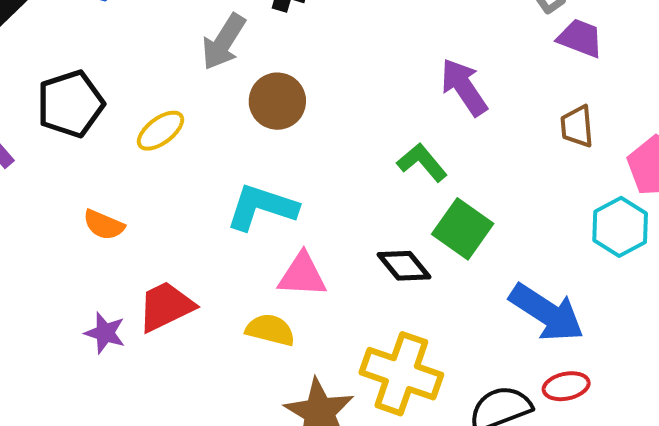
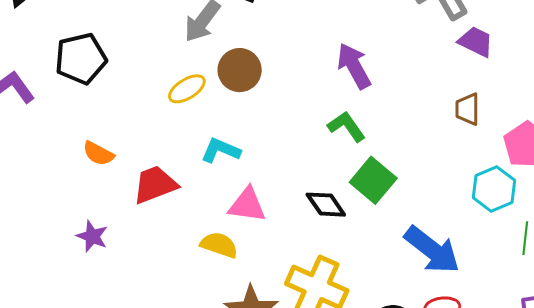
purple arrow: (464, 87) -> (354, 66), moved
yellow ellipse: (160, 131) -> (187, 89), moved
cyan L-shape: (262, 207) -> (221, 150), size x0.7
red trapezoid: (166, 306) -> (155, 185), moved

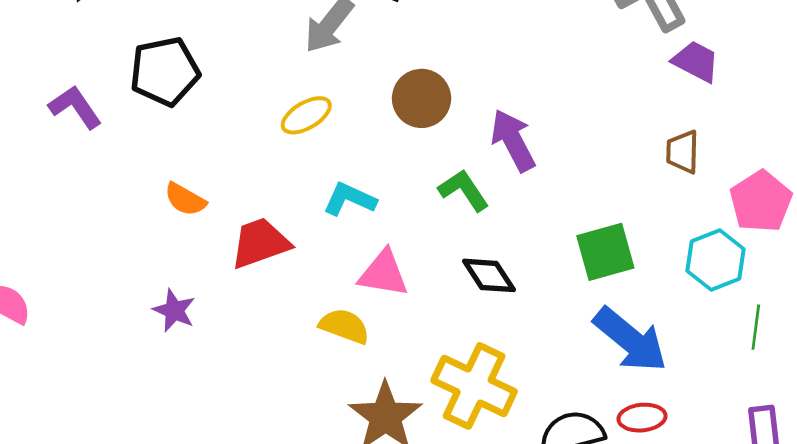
purple arrow: (354, 66) -> (513, 140), moved
brown circle: (240, 70) -> (422, 98), moved
green L-shape: (346, 127) -> (464, 190), moved
green square: (373, 180) -> (605, 252), moved, turned 33

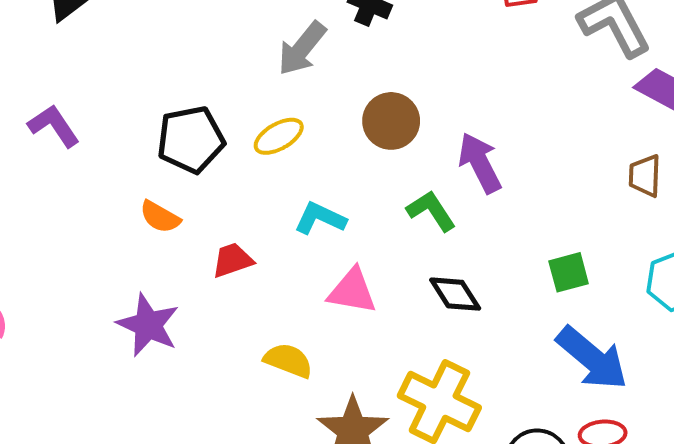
black pentagon: (165, 71) -> (191, 140), moved
red trapezoid: (260, 243) -> (233, 260), size x0.7
green square: (605, 252) -> (569, 272), size x0.7
purple star: (174, 310) -> (148, 325), size x1.5
yellow semicircle: (344, 326) -> (288, 360), moved

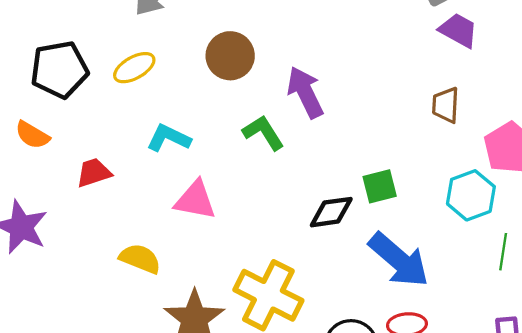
black diamond: (455, 294) -> (331, 212), moved, turned -66

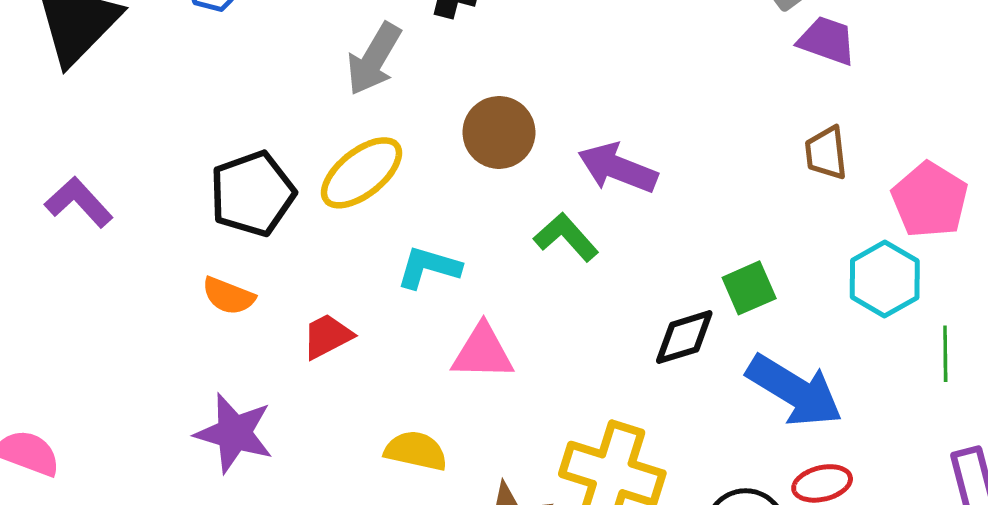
yellow ellipse: (134, 68) -> (362, 173), size x1.4
purple arrow: (305, 92) -> (618, 168), turned -33

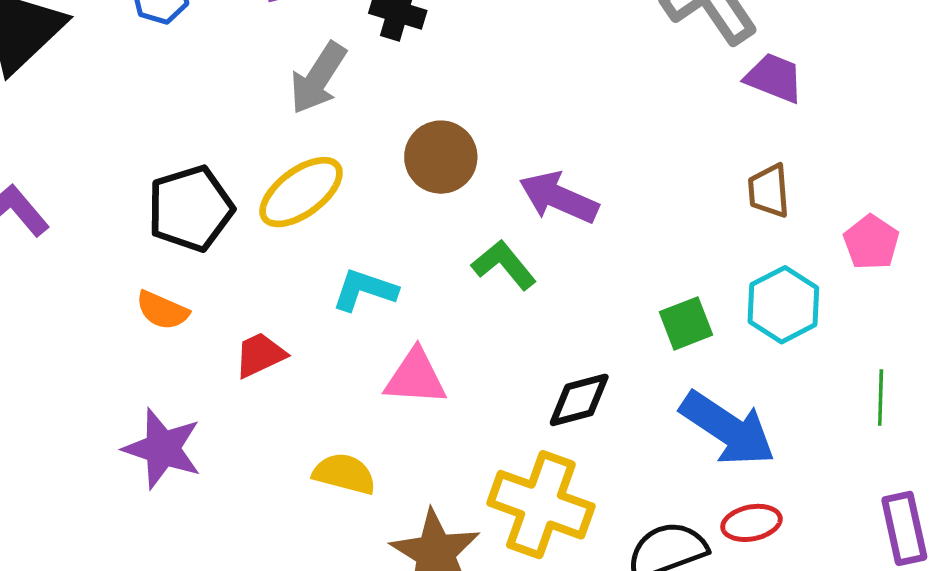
pink pentagon: (930, 200) -> (871, 242), size x0.7
cyan hexagon: (885, 279) -> (783, 305), moved
black diamond: (684, 337) -> (579, 400), moved

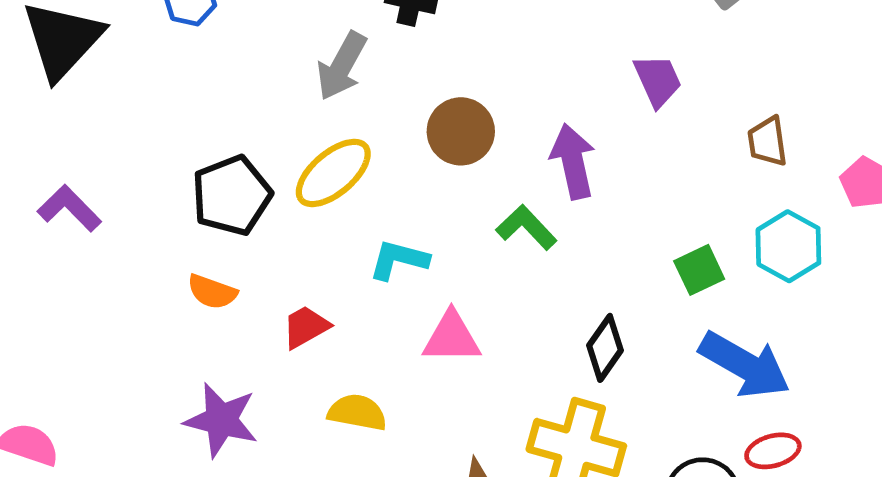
purple trapezoid: (774, 78) -> (658, 80), moved, turned 48
purple arrow: (559, 198) -> (573, 161), turned 58
black diamond: (579, 400) -> (605, 348), turned -36
yellow semicircle: (344, 474) -> (357, 412), moved

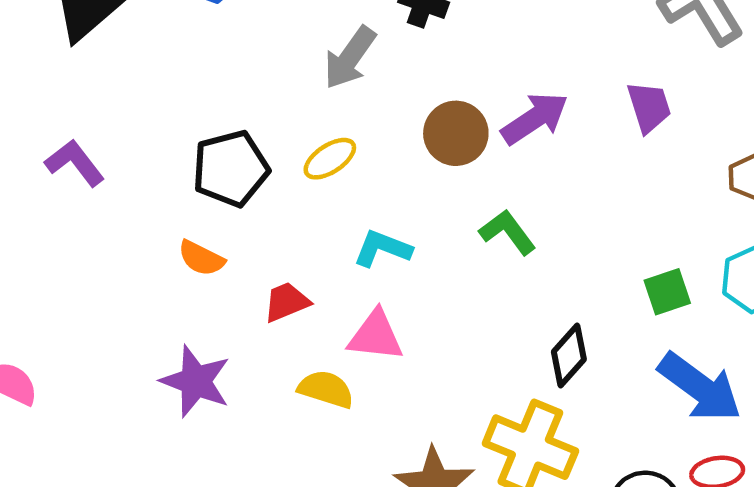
purple arrow: (573, 161) -> (535, 118), moved, turned 62
yellow ellipse: (333, 173) -> (330, 159), size x0.7
pink triangle: (452, 337) -> (376, 336), moved

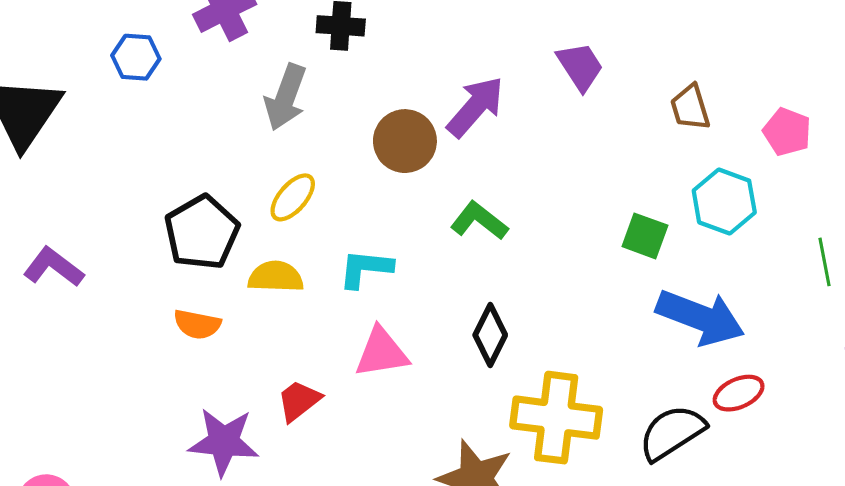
green square: (667, 292) -> (645, 236), turned -36
red trapezoid: (287, 302) -> (299, 401), moved
black diamond: (569, 355) -> (490, 335), moved
yellow semicircle: (326, 389) -> (276, 277), moved

